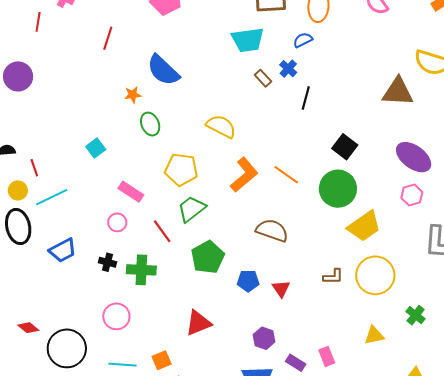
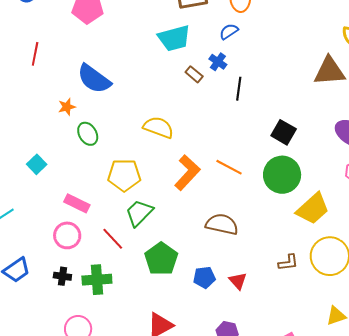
pink circle: (117, 222) -> (67, 235), size x1.4

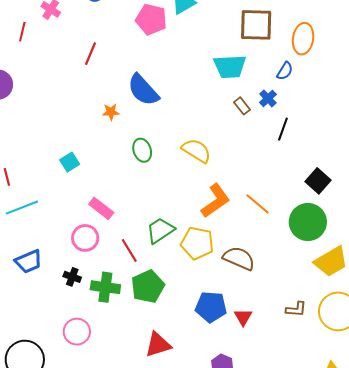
blue semicircle: (229, 31) -> (285, 71), turned 144
green ellipse: (88, 134) -> (142, 150), moved
yellow pentagon: (124, 175) -> (197, 243), moved
green pentagon: (161, 259) -> (148, 286), moved
blue pentagon: (204, 277) -> (211, 307), size x1.4

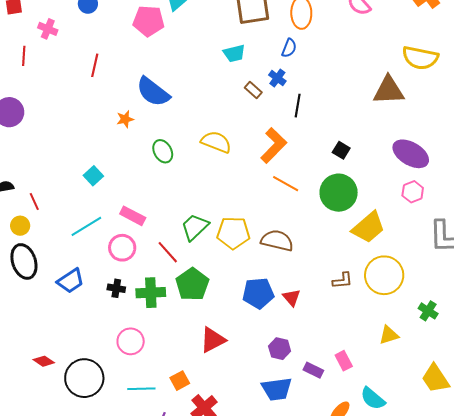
cyan trapezoid: (230, 67) -> (234, 53), size x0.7
black square: (318, 181) -> (341, 150), size x0.7
orange L-shape: (216, 201) -> (274, 146), moved
cyan line: (22, 208) -> (86, 226), moved

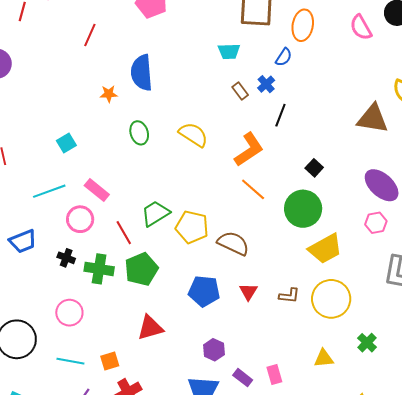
blue semicircle: (153, 92) -> (142, 73), turned 36
red triangle: (292, 298) -> (248, 292), moved

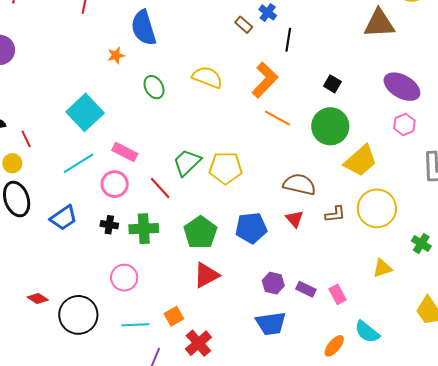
cyan square: (66, 143) -> (85, 112), size x1.8
brown semicircle: (233, 243) -> (299, 184), moved
green pentagon: (141, 269) -> (200, 233), moved
purple rectangle: (243, 378) -> (306, 289), moved

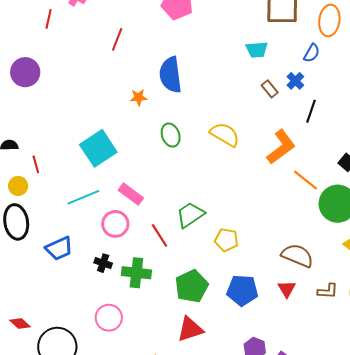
orange line: (277, 118) -> (305, 180), moved
yellow pentagon: (226, 168) -> (226, 240), moved, size x0.7

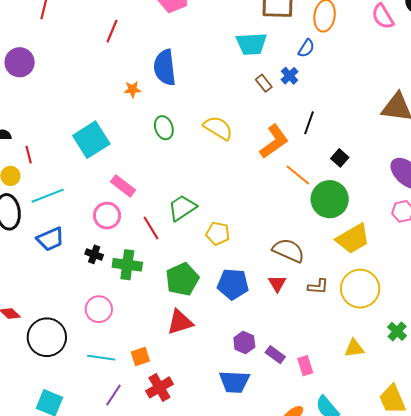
cyan trapezoid: (257, 50) -> (251, 44), size x1.4
black line: (311, 111) -> (309, 123), moved
cyan line: (83, 197) -> (48, 196), moved

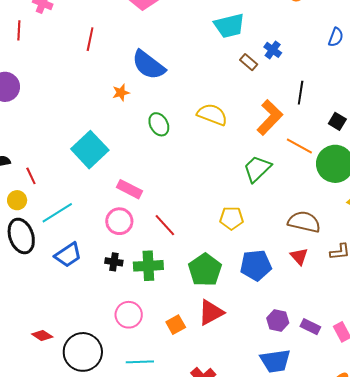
blue semicircle: (306, 48) -> (336, 37), moved
blue semicircle: (165, 67) -> (149, 65), turned -36
green trapezoid: (182, 208) -> (257, 169), moved
orange square: (140, 356) -> (176, 325), moved

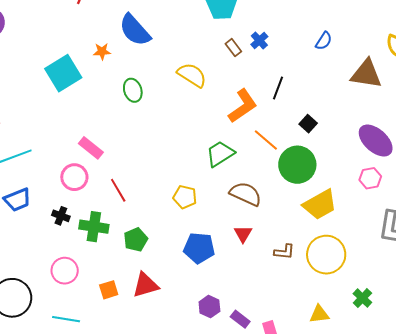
yellow semicircle: (212, 115) -> (192, 75), moved
cyan square: (90, 150) -> (63, 73), moved
brown semicircle: (304, 222) -> (246, 194), moved
red triangle: (299, 256) -> (243, 234), moved
green pentagon: (205, 270) -> (136, 240), moved, size x0.7

